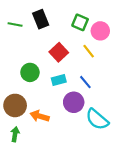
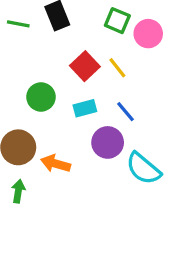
yellow line: (89, 51) -> (117, 68), moved

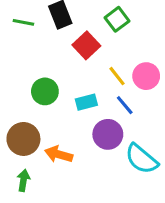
green square: (117, 21) -> (117, 19), turned 30
pink circle: (148, 34) -> (146, 76), moved
red square: (85, 66) -> (86, 45), moved
yellow line: (117, 68) -> (117, 76), moved

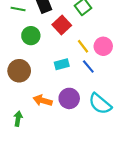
green circle: (45, 91) -> (31, 36), moved
purple circle: (108, 134) -> (69, 98), moved
brown circle: (23, 139) -> (19, 71), moved

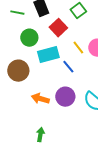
cyan rectangle: (62, 64) -> (48, 55), moved, size x1.5
blue line: (88, 66) -> (68, 67), moved
green arrow: (18, 119) -> (40, 135), moved

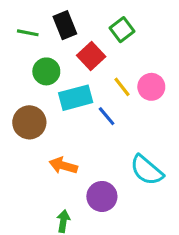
purple circle: (65, 97) -> (102, 196), moved

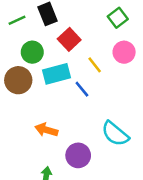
green square: (122, 30) -> (118, 18), moved
green line: (28, 33) -> (17, 20), turned -36
pink circle: (151, 87) -> (124, 52), moved
brown circle: (29, 122) -> (18, 80), moved

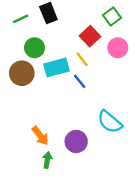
red square: (69, 39) -> (90, 36), moved
yellow line: (95, 65) -> (82, 59), moved
orange arrow: (46, 130) -> (40, 136), moved, turned -144

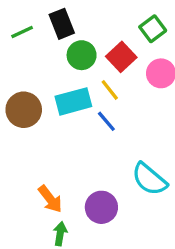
green circle: (35, 48) -> (82, 55), moved

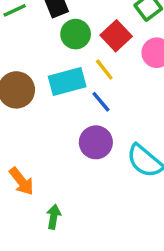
orange arrow: (50, 199) -> (21, 181), moved
purple circle: (101, 207) -> (96, 142), moved

